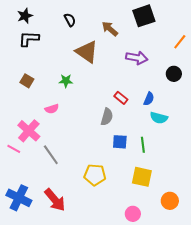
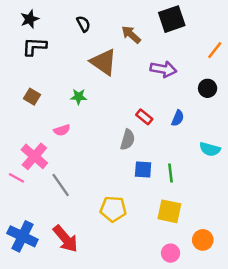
cyan semicircle: (159, 118) -> (210, 149), moved
pink circle: (133, 214) -> (171, 253), moved

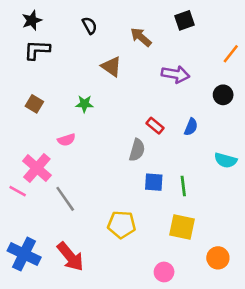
black square: (172, 19) -> (185, 20), size x0.7
brown triangle: (104, 62) -> (111, 67), size x0.7
pink circle: (171, 253) -> (164, 272), moved

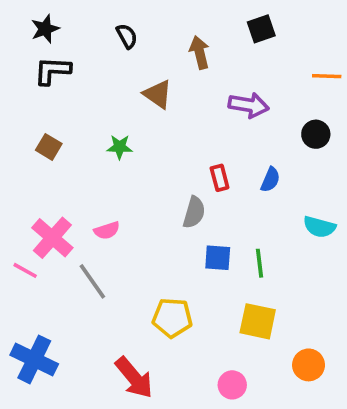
brown arrow: (141, 37) -> (200, 52), turned 35
orange line: (231, 54) -> (327, 76), turned 54
red rectangle: (155, 126) -> (220, 178), turned 36
pink semicircle: (66, 140) -> (107, 230), moved
red arrow: (70, 257) -> (134, 378), moved

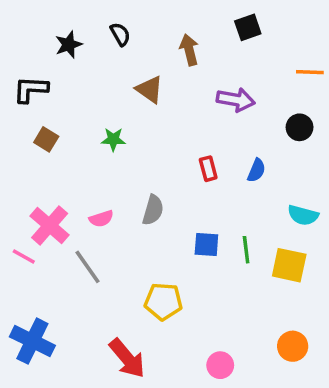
black star: (45, 29) -> (69, 45), moved
black L-shape: (52, 71) -> (31, 89), moved
gray semicircle: (194, 212) -> (153, 210), moved
yellow square: (258, 321) -> (289, 265), moved

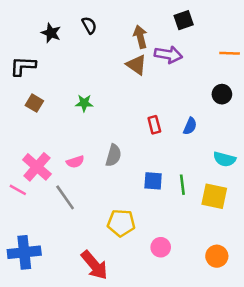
black star: (69, 45) -> (51, 33), turned -30
brown triangle: (150, 89) -> (136, 65), moved
purple arrow: (236, 100) -> (168, 55), moved
blue cross: (32, 341) -> (24, 252), turned -32
pink circle: (220, 365) -> (161, 247), moved

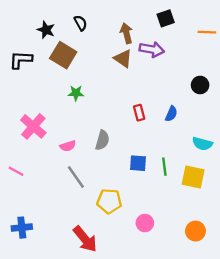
orange line: (230, 53) -> (207, 32), moved
brown square: (34, 103) -> (63, 55), moved, size x1.6
pink cross: (37, 167) -> (33, 126), moved
gray line: (65, 197) -> (76, 177), moved
blue cross: (24, 252) -> (22, 228), size x0.7

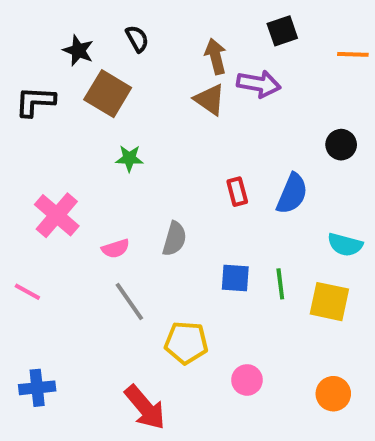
blue semicircle: (171, 114) -> (292, 194), size x1.5

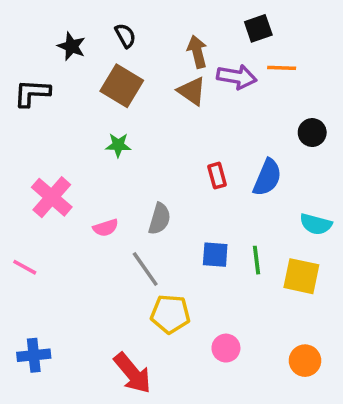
orange line: (353, 54) -> (282, 68), moved
brown square: (108, 94) -> (122, 86), moved
gray line: (129, 302) -> (145, 269), moved

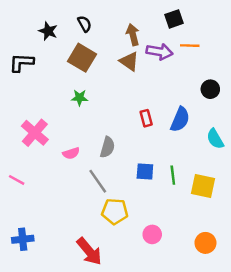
cyan semicircle: (316, 224) -> (215, 139), moved, turned 45

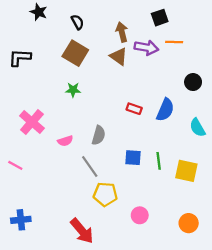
black star: (48, 31) -> (39, 12), moved
red rectangle: (146, 118) -> (134, 109), turned -56

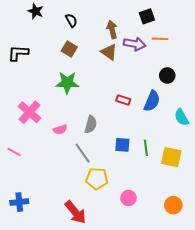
brown square: (75, 53) -> (69, 49), size x0.7
black circle: (193, 82) -> (167, 76), moved
green star: (73, 90) -> (67, 83), size x1.6

